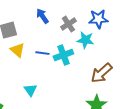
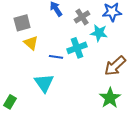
blue line: (42, 53) -> (56, 57), moved
cyan triangle: (30, 90) -> (44, 83), size x1.5

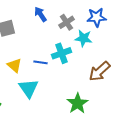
yellow triangle: (31, 43) -> (15, 65), moved
green star: (110, 98) -> (78, 103), moved

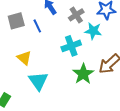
blue line: (41, 62) -> (37, 26), moved, turned 56
green star: (78, 103) -> (83, 74), moved

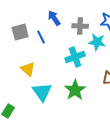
gray cross: (76, 15) -> (80, 26), turned 35
green star: (83, 74) -> (75, 90), moved

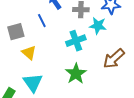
gray square: (20, 32) -> (16, 32), moved
cyan triangle: (42, 92) -> (33, 83), moved

